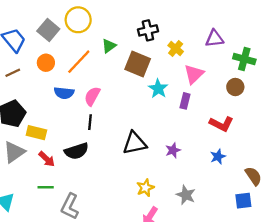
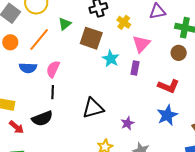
purple star: (173, 150) -> (127, 123), moved
blue star: (218, 157) -> (167, 115), size x1.5

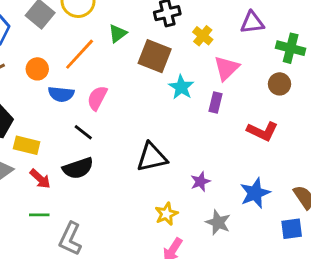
orange circle: (10, 42) -> (37, 69), moved
black line: (53, 92) -> (83, 132), moved, turned -56
blue star: (167, 115) -> (255, 193), moved

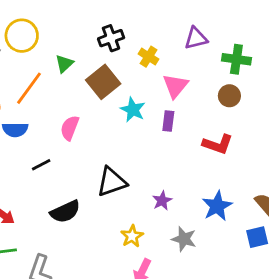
brown square: (155, 56) -> (103, 82), turned 36
pink semicircle: (97, 98) -> (70, 128), moved
black line: (83, 132) -> (41, 165), turned -60
black semicircle: (78, 168) -> (65, 212), moved

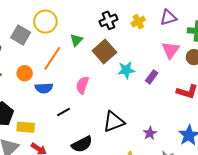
yellow cross: (149, 57) -> (138, 22), moved, turned 32
pink triangle: (175, 86) -> (171, 50), moved
cyan star: (133, 110) -> (126, 70), turned -30
purple rectangle: (168, 121) -> (152, 77), turned 32

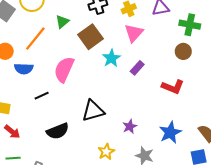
pink triangle: (171, 50) -> (134, 33), moved
cyan star: (126, 70) -> (111, 58), turned -30
pink semicircle: (82, 85) -> (64, 69), size x1.4

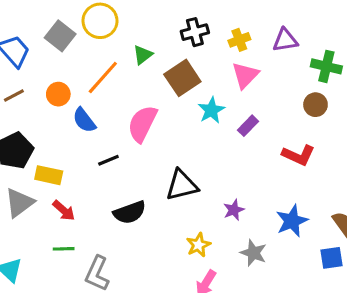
blue semicircle: (24, 69) -> (84, 120), turned 48

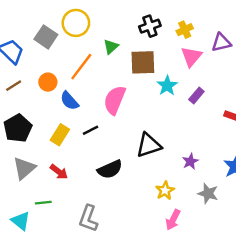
purple triangle: (285, 40) -> (221, 43), moved
brown square: (182, 78) -> (143, 62), turned 36
yellow rectangle: (49, 175) -> (60, 135), moved, turned -66
green line: (64, 249) -> (43, 203), moved

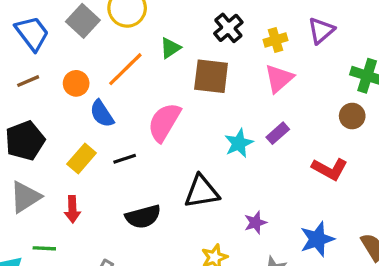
black cross: (150, 26) -> (228, 28), turned -30
purple triangle: (221, 43) -> (321, 31), moved, turned -36
cyan star: (167, 86) -> (239, 143), moved
red arrow: (59, 172) -> (72, 209), turned 42

